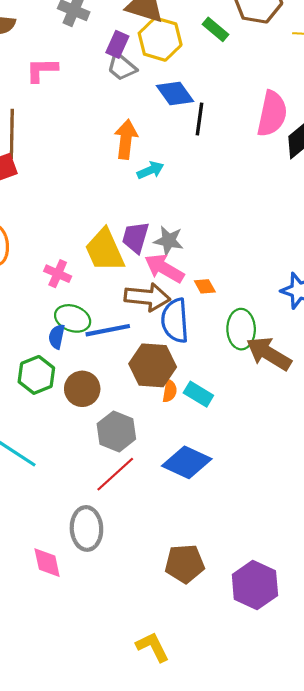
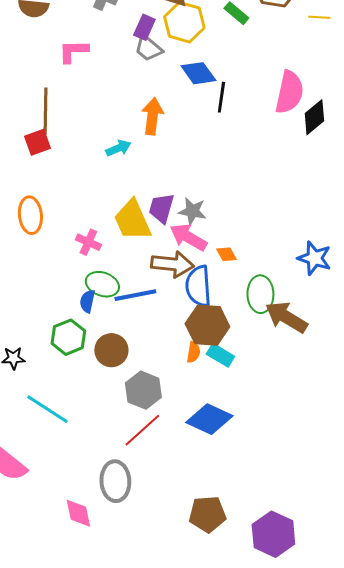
cyan arrow: (150, 170) -> (118, 148), moved
brown hexagon: (153, 365) -> (207, 325), moved

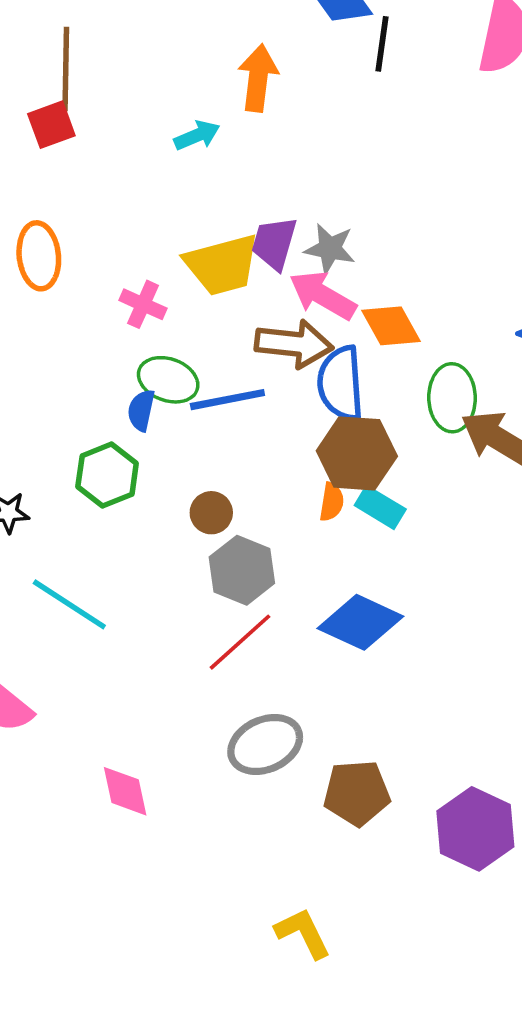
yellow trapezoid: (132, 220) -> (222, 265), turned -81
orange diamond: (226, 254) -> (391, 326), size x1.6
brown circle: (111, 350) -> (211, 513), moved, size x0.7
gray ellipse: (115, 481) -> (265, 744), moved, turned 69

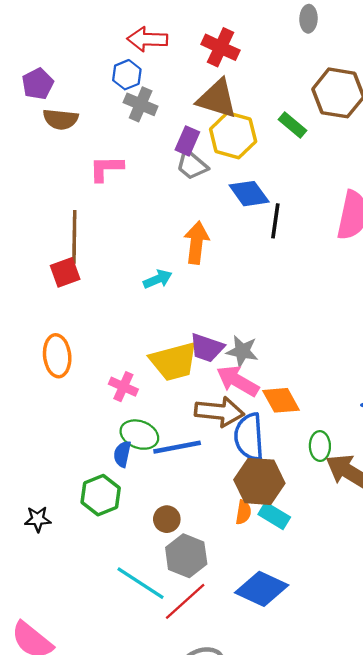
purple trapezoid: (274, 243) -> (207, 348), turned -87
green ellipse: (452, 398) -> (320, 446), size x0.7
cyan line: (69, 604) -> (141, 583), moved

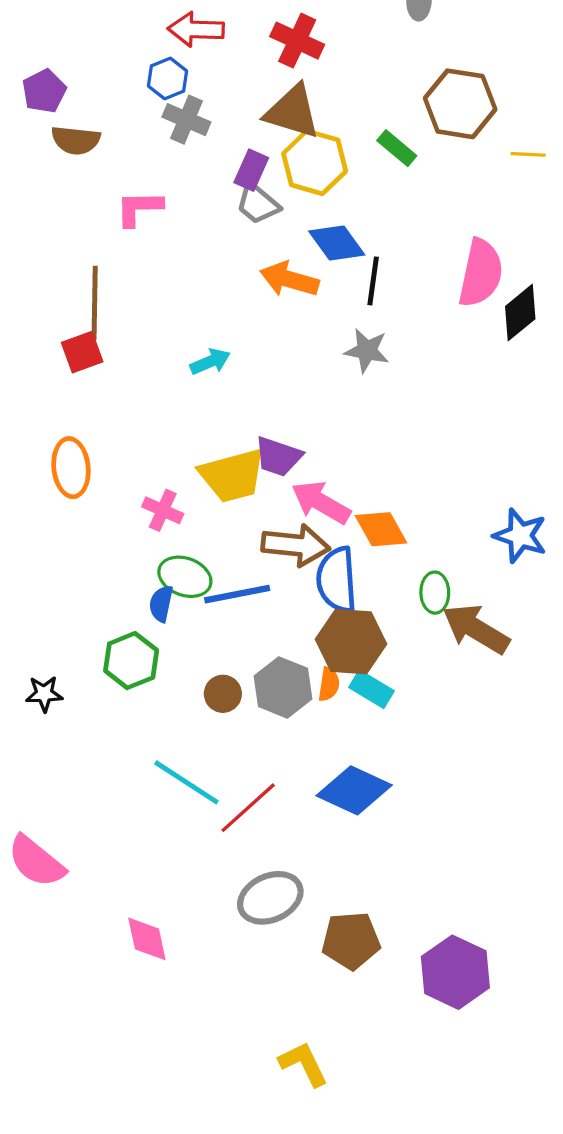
orange arrow: (197, 243) -> (289, 279), moved, turned -81
gray star: (242, 351) -> (367, 351), moved
gray hexagon: (186, 556) -> (283, 687), moved

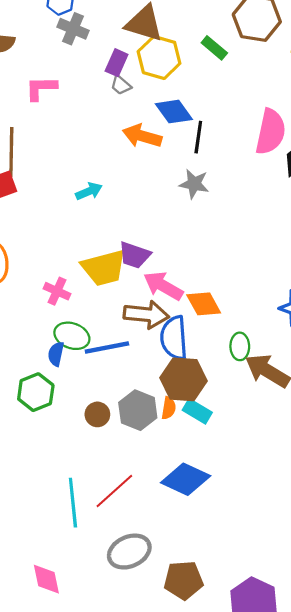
gray trapezoid: (258, 203) -> (121, 85), size x0.7
cyan line: (186, 782) -> (73, 503), moved, turned 51

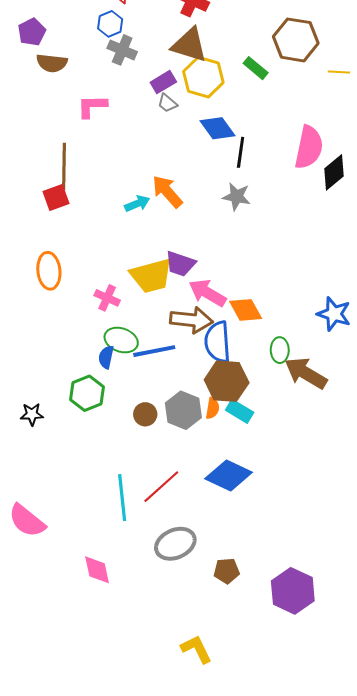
purple rectangle: (117, 63) -> (163, 82), turned 35
orange arrow: (142, 136) -> (167, 191), moved, turned 33
brown pentagon: (183, 580) -> (227, 571), size x0.7

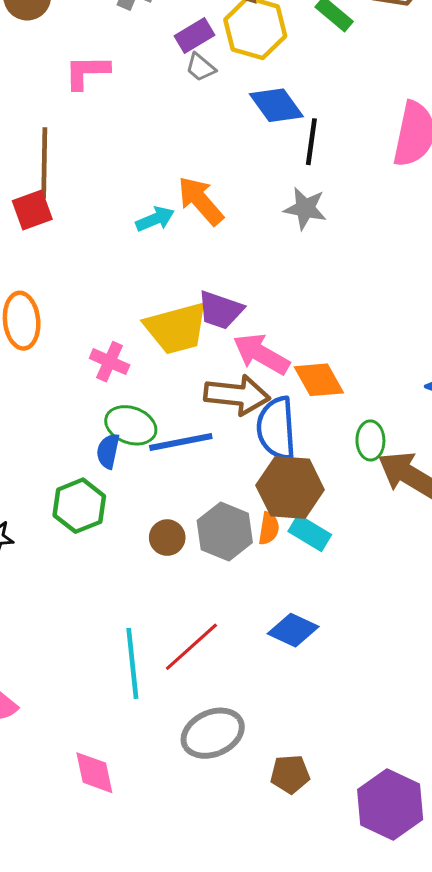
blue diamond: (229, 475) -> (293, 630), size x0.7

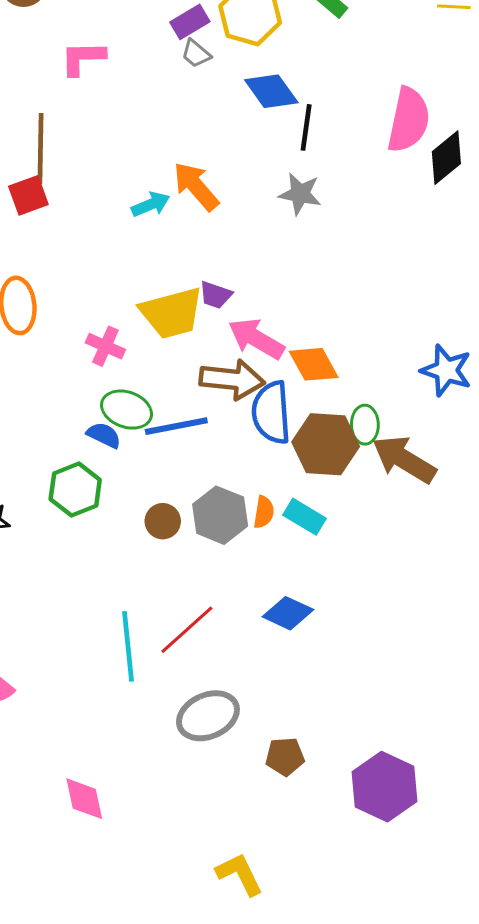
purple trapezoid: (220, 310) -> (216, 295), size x0.7
blue semicircle: (108, 451) -> (104, 435), turned 104
brown hexagon: (290, 487) -> (326, 444), moved
pink diamond: (94, 773) -> (84, 799), moved

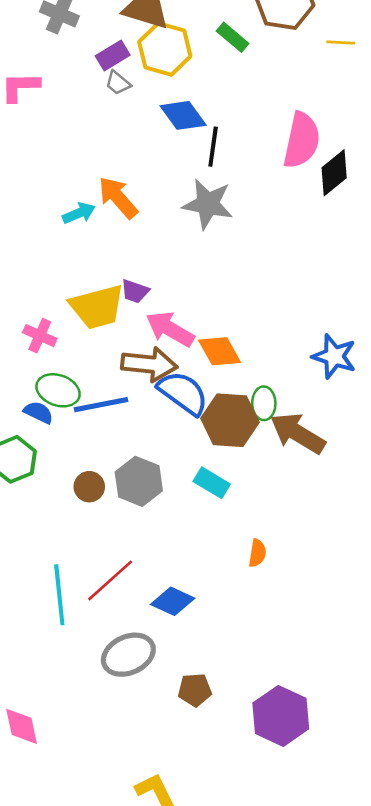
gray star: (300, 194) -> (208, 204), size x1.4
blue semicircle: (271, 413) -> (183, 393), turned 130
orange semicircle: (264, 512) -> (257, 553), moved
blue diamond: (288, 613) -> (173, 601), moved

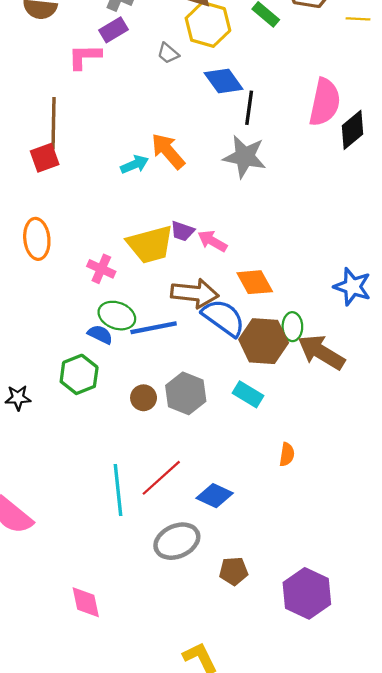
purple rectangle: (113, 56) -> (114, 30), moved
pink arrow: (170, 329) -> (212, 241), moved, size x0.7

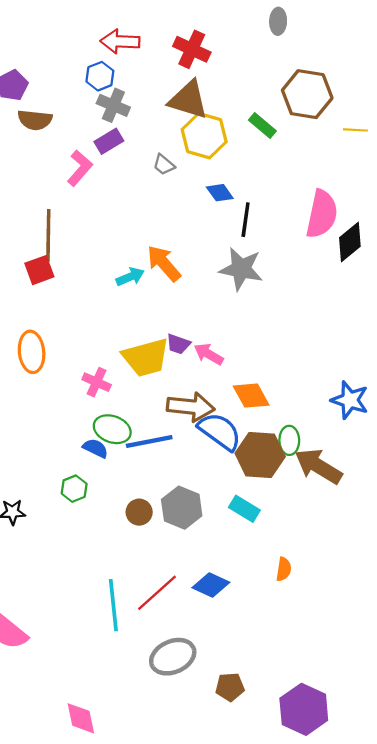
pink L-shape: (85, 57) -> (80, 168), turned 132
blue diamond: (224, 81) -> (220, 193), size x0.7
green hexagon: (79, 374) -> (74, 489), size x0.7
blue diamond: (215, 496) -> (211, 585), moved

